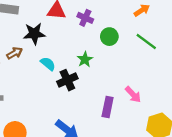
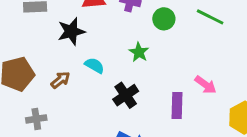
brown arrow: (15, 53) -> (60, 80), moved
black cross: (67, 80) -> (126, 95), moved

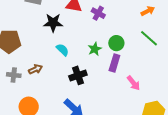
green circle: (164, 19) -> (116, 43), moved
brown arrow: (60, 80) -> (35, 69), moved
purple rectangle: (177, 106) -> (114, 63), moved

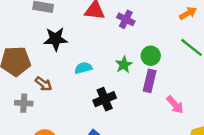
black star: (53, 23) -> (56, 39), moved
cyan semicircle: (62, 50) -> (83, 68), turned -56
brown arrow: (35, 69) -> (44, 84), moved, turned 64

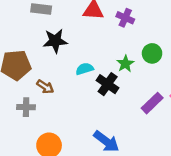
purple rectangle: (150, 81) -> (152, 103), moved, turned 35
black cross: (105, 99) -> (108, 84), moved, turned -30

